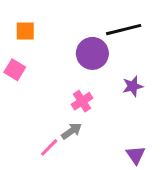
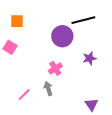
gray arrow: (71, 131) -> (48, 89), turned -72
pink line: (49, 147) -> (24, 95), moved

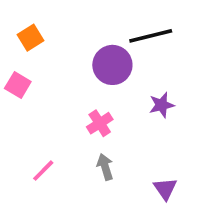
orange square: (17, 21) -> (31, 38), turned -32
gray arrow: (48, 89) -> (105, 167), moved

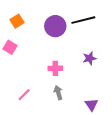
purple circle: (112, 65) -> (55, 26), moved
pink cross: (100, 123) -> (55, 68), turned 32

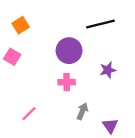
purple circle: (55, 26) -> (69, 51), moved
gray arrow: (58, 93) -> (82, 111), moved, turned 40

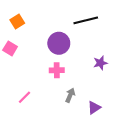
purple star: (108, 70) -> (100, 63), moved
purple triangle: (110, 126) -> (94, 108), turned 32

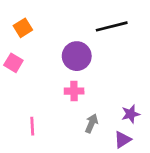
purple star: (100, 63) -> (131, 114), moved
pink line: (25, 97) -> (32, 126), turned -48

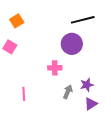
purple circle: (77, 56) -> (72, 44), moved
purple star: (131, 114) -> (87, 85), moved

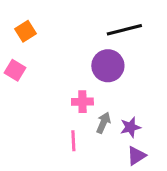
gray arrow: (68, 92) -> (103, 123), moved
pink line: (24, 94) -> (73, 141), moved

